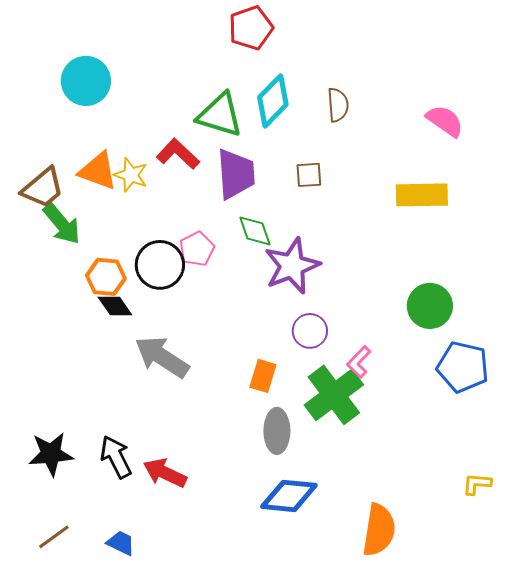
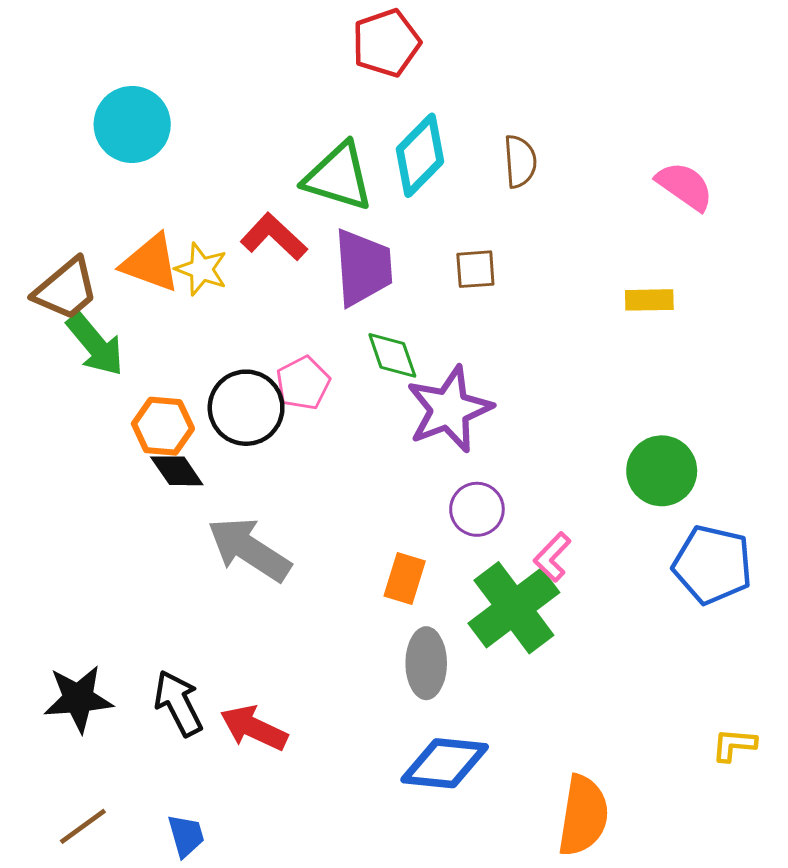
yellow rectangle: (422, 195) -> (649, 300), size x0.6
blue trapezoid: (121, 543) -> (186, 836), turned 48

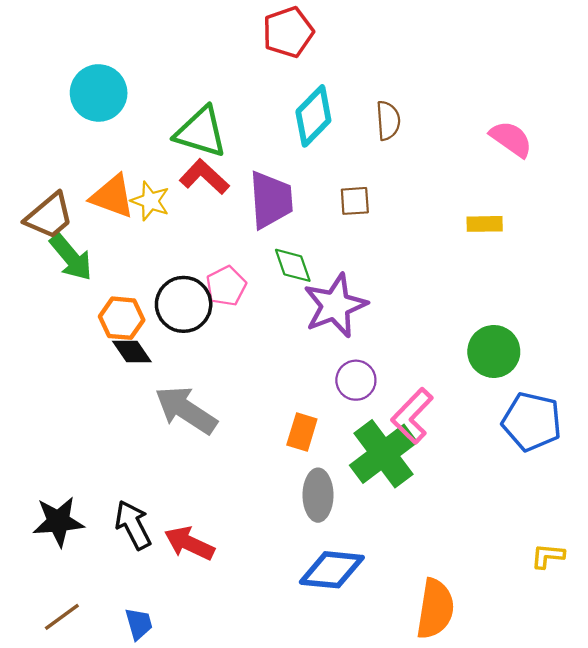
green triangle: (338, 177) -> (201, 132), moved
pink L-shape: (552, 557) -> (412, 416), size x1.5

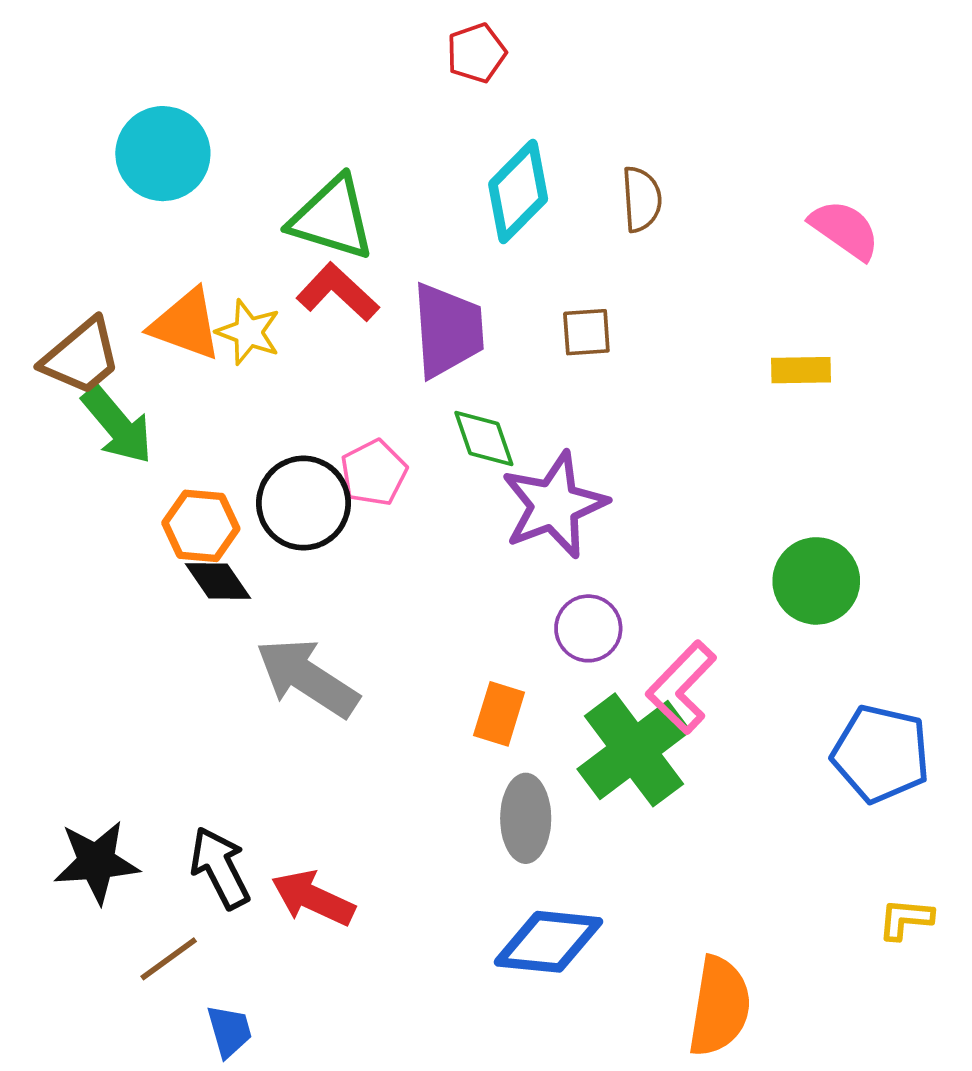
red pentagon: (288, 32) -> (476, 53), size x0.7
blue pentagon: (532, 422) -> (881, 754), moved
brown line: (62, 617) -> (169, 959), moved

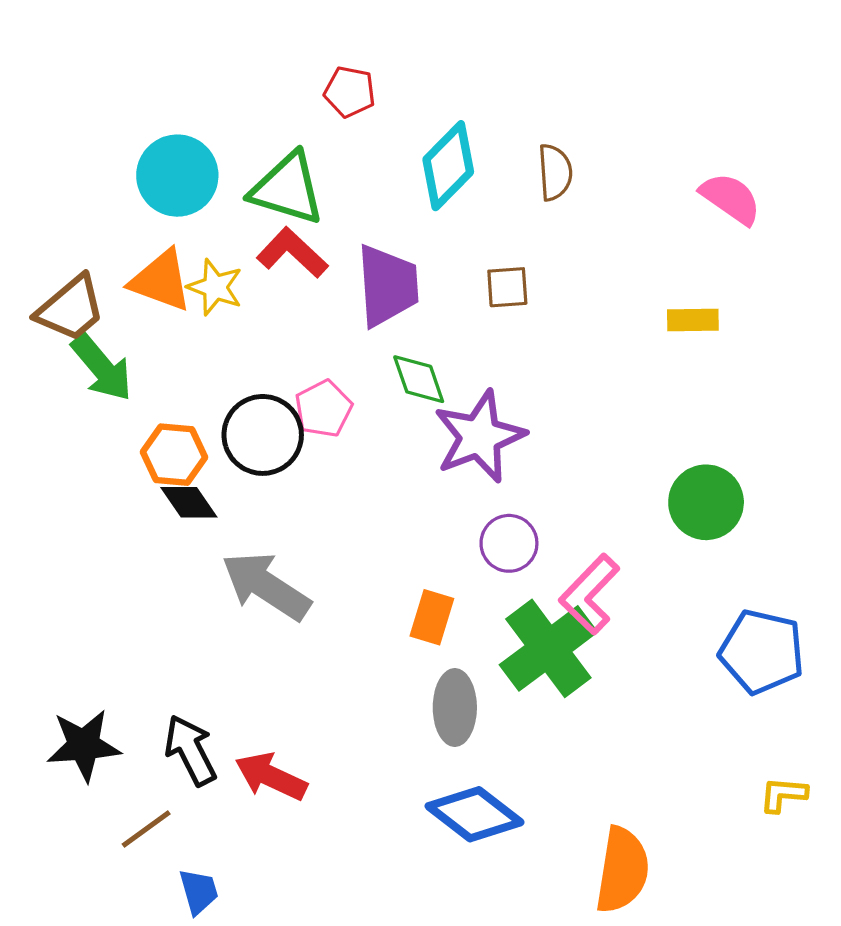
red pentagon: (476, 53) -> (350, 92), moved, turned 30
cyan circle: (163, 154) -> (177, 176), moved
blue diamond: (548, 942) -> (475, 814), turned 32

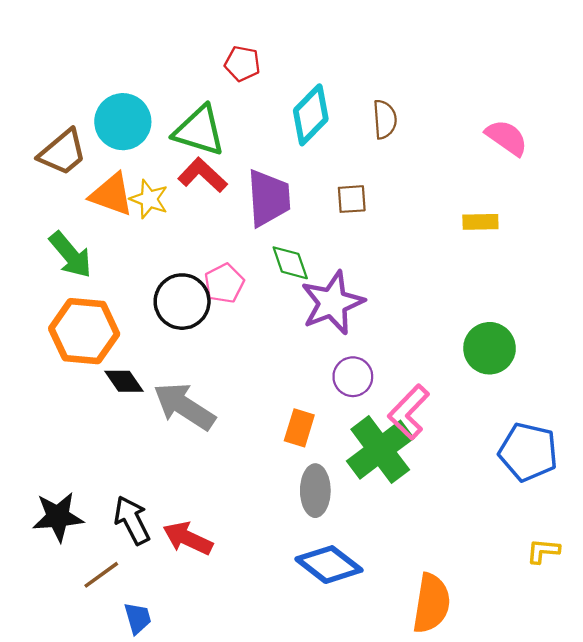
brown trapezoid: (71, 309) -> (62, 152), moved
orange hexagon: (174, 455) -> (84, 331), moved, size x1.5
black diamond: (189, 502) -> (124, 381), moved

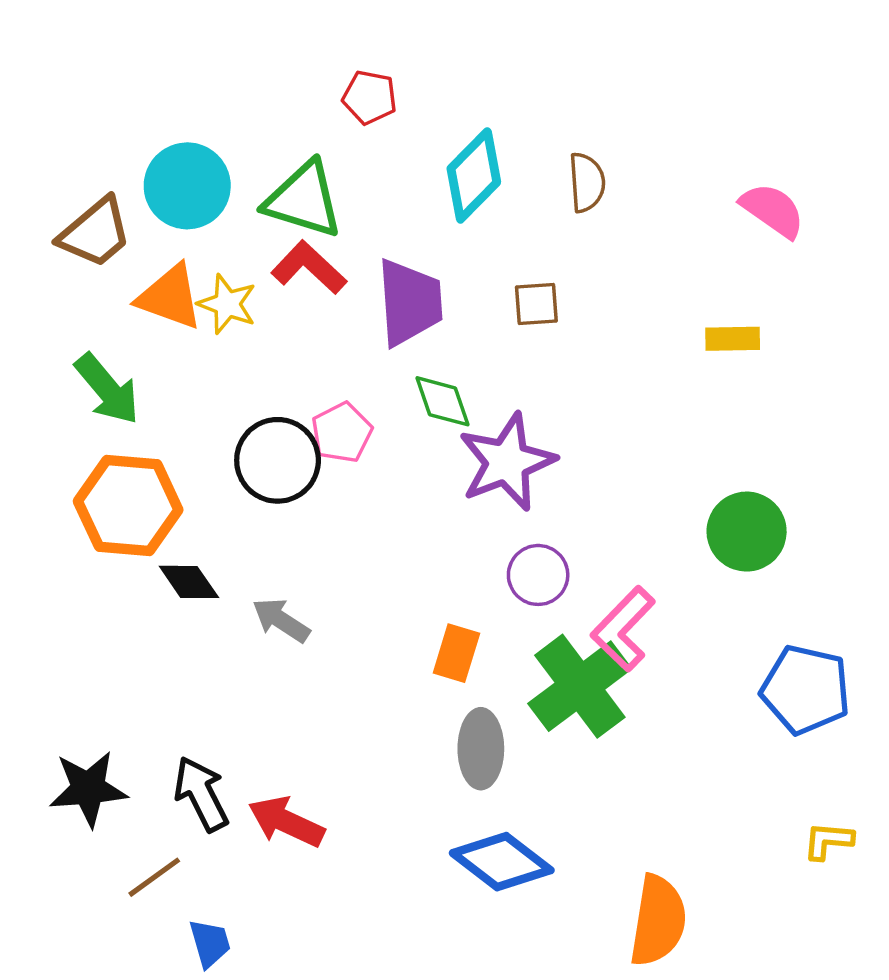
gray arrow: (184, 406) -> (281, 620), size x0.6

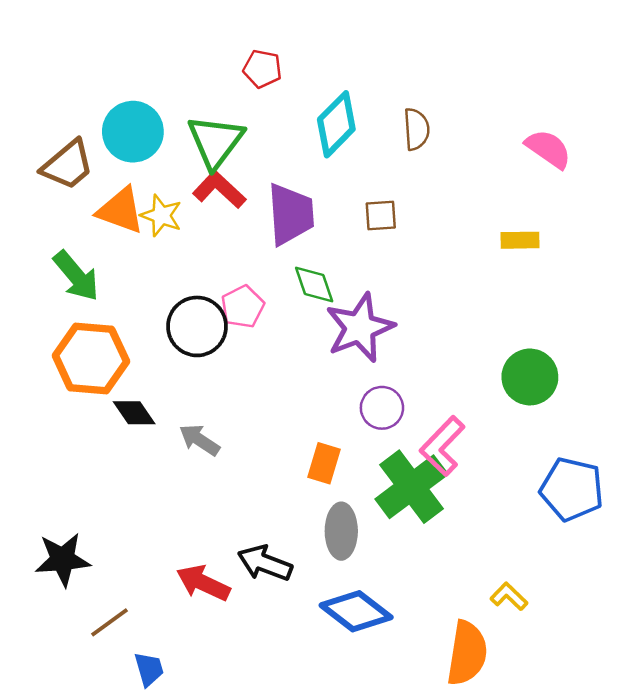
green triangle: (304, 200) -> (215, 142), turned 50
black arrow: (201, 794) -> (265, 563), moved, turned -42
yellow L-shape: (828, 841) -> (509, 596), moved, turned 39

